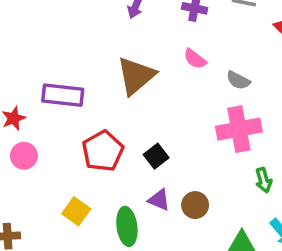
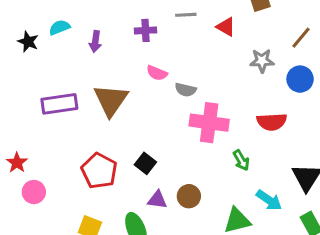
gray semicircle: (238, 80) -> (186, 90), moved
purple rectangle: (63, 95) -> (59, 104), moved
pink cross: (239, 129) -> (209, 123), turned 33

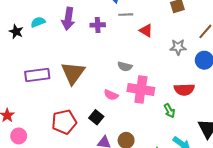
red triangle: (226, 27) -> (146, 31), moved
purple arrow: (95, 42) -> (68, 19), moved, size x1.5
pink semicircle: (157, 73) -> (111, 95), moved
green arrow: (241, 160) -> (169, 111), moved
red pentagon: (99, 171) -> (64, 122), turned 30

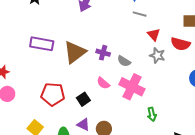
purple cross: (98, 25) -> (103, 53), moved
gray star: (178, 47) -> (157, 55), moved
red semicircle: (184, 90) -> (180, 44), moved

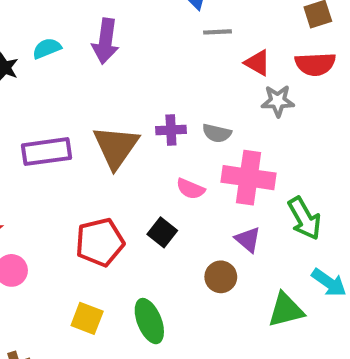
green arrow: (152, 114) -> (304, 218), size x1.5
purple triangle: (83, 124) -> (248, 240), moved, turned 32

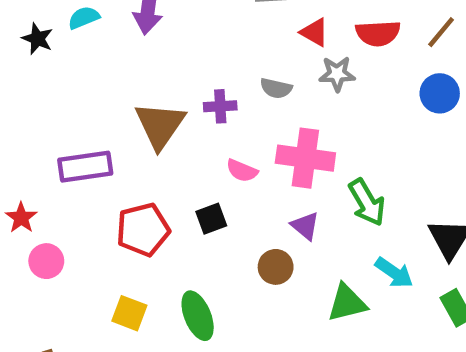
gray semicircle: (217, 133) -> (276, 88), moved
purple rectangle: (46, 152) -> (85, 167), moved
black square: (162, 232) -> (211, 219), turned 32

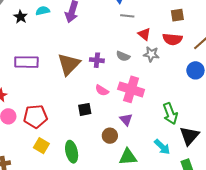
purple rectangle: (85, 167) -> (26, 62), moved
green arrow: (367, 202) -> (170, 114), moved
red pentagon: (143, 230) -> (35, 116), moved
green triangle: (347, 303) -> (128, 157), moved

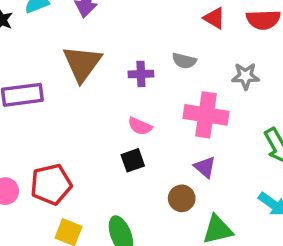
gray star: (151, 54) -> (245, 76), moved
brown triangle: (69, 64) -> (82, 63), moved
pink semicircle: (102, 90) -> (140, 126), moved

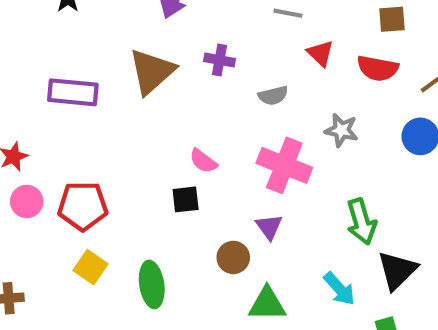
gray semicircle: (184, 61) -> (273, 96), turned -40
purple cross: (141, 74) -> (220, 60), moved

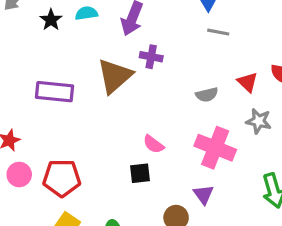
red triangle: (320, 53) -> (248, 82), moved
purple cross: (220, 60) -> (151, 57), moved

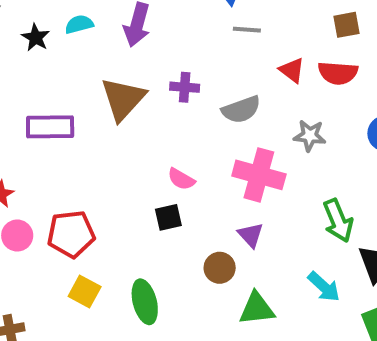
purple cross: (151, 57) -> (185, 87), moved
red triangle: (248, 82) -> (292, 70), moved
gray semicircle: (207, 95) -> (241, 110), size x1.4

